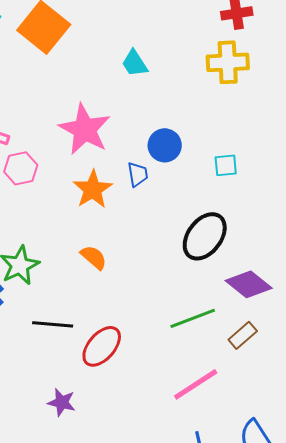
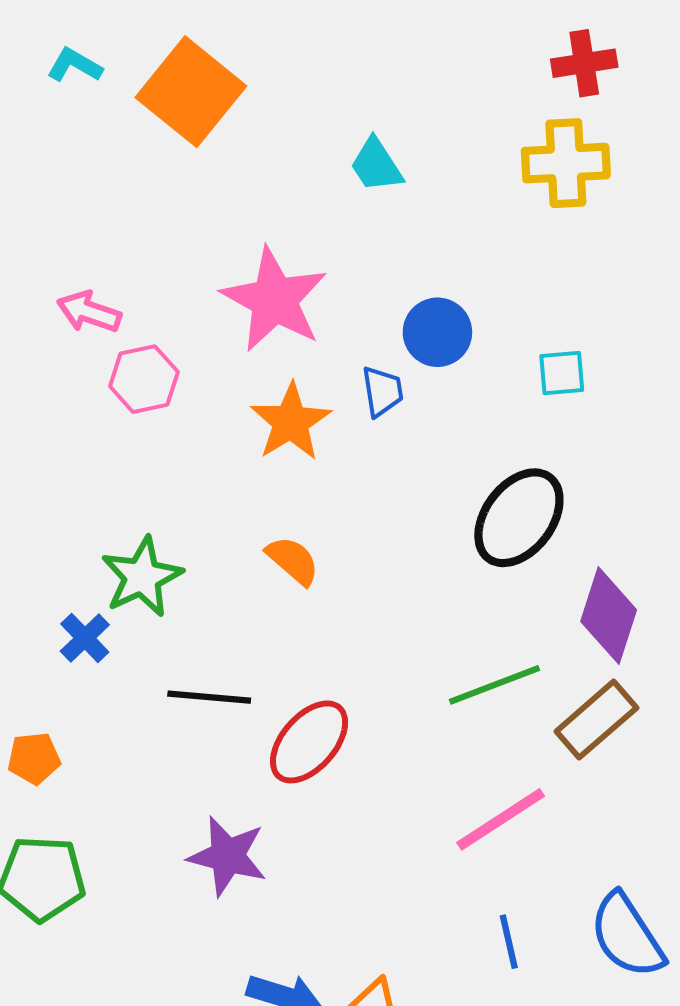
purple diamond: (249, 284) -> (609, 616), turned 69
brown rectangle: (243, 335) -> (596, 720), size x1.4
purple star: (62, 402) -> (227, 856), size x1.4

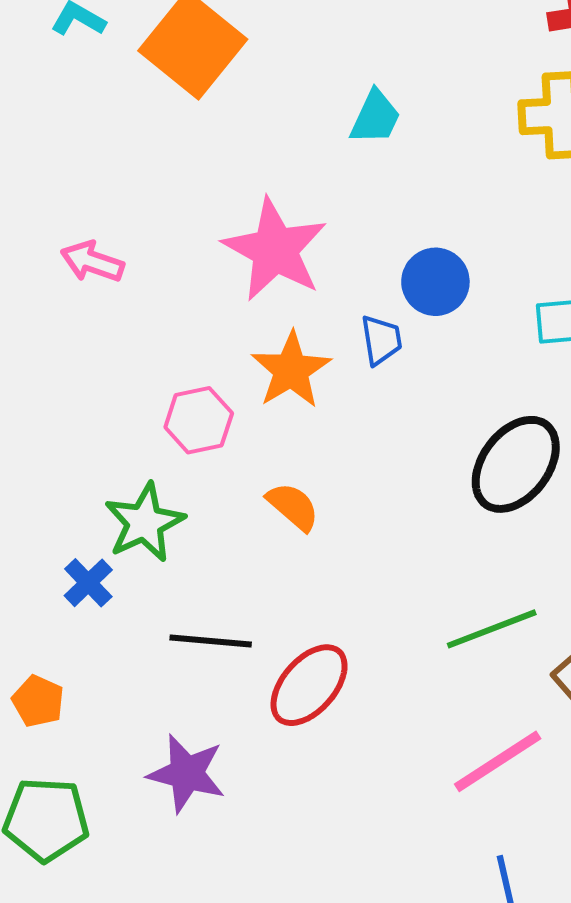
cyan trapezoid: (376, 165) -> (375, 117), turned -122
pink hexagon: (144, 379) -> (199, 420), moved
orange pentagon: (34, 758) -> (38, 701), turned 30
purple star: (227, 856) -> (187, 773), moved

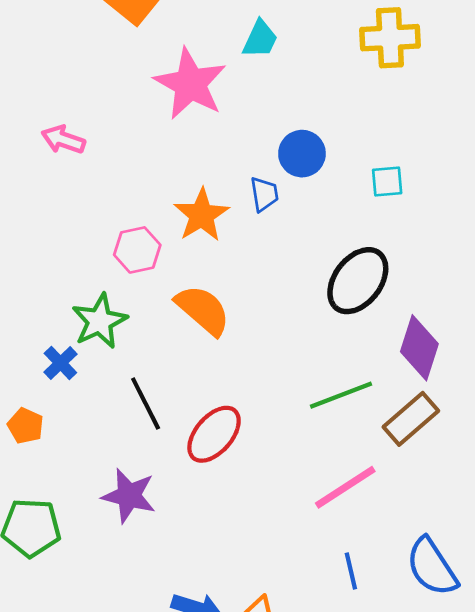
pink star: (275, 250) -> (190, 84), moved
orange semicircle: (293, 507) -> (203, 310), size x1.5
black line: (211, 641) -> (146, 404), turned 58
orange pentagon: (38, 701) -> (26, 426), moved

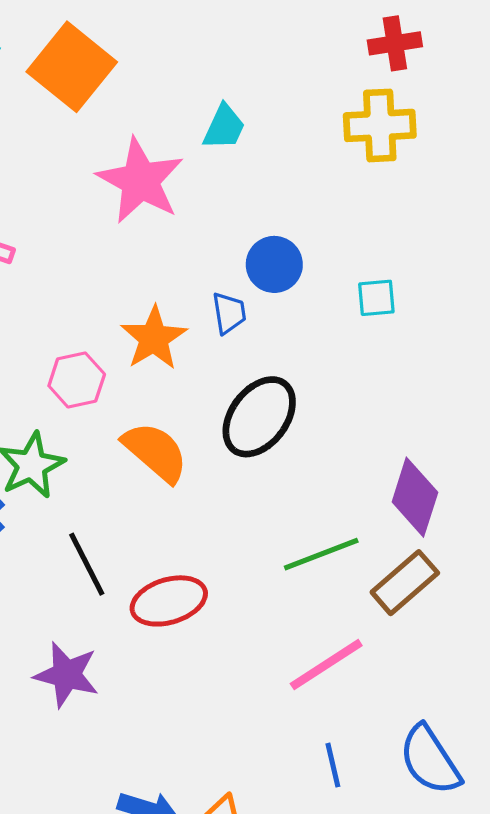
black ellipse: (358, 281) -> (259, 417), moved
red ellipse: (214, 434) -> (169, 601), turned 32

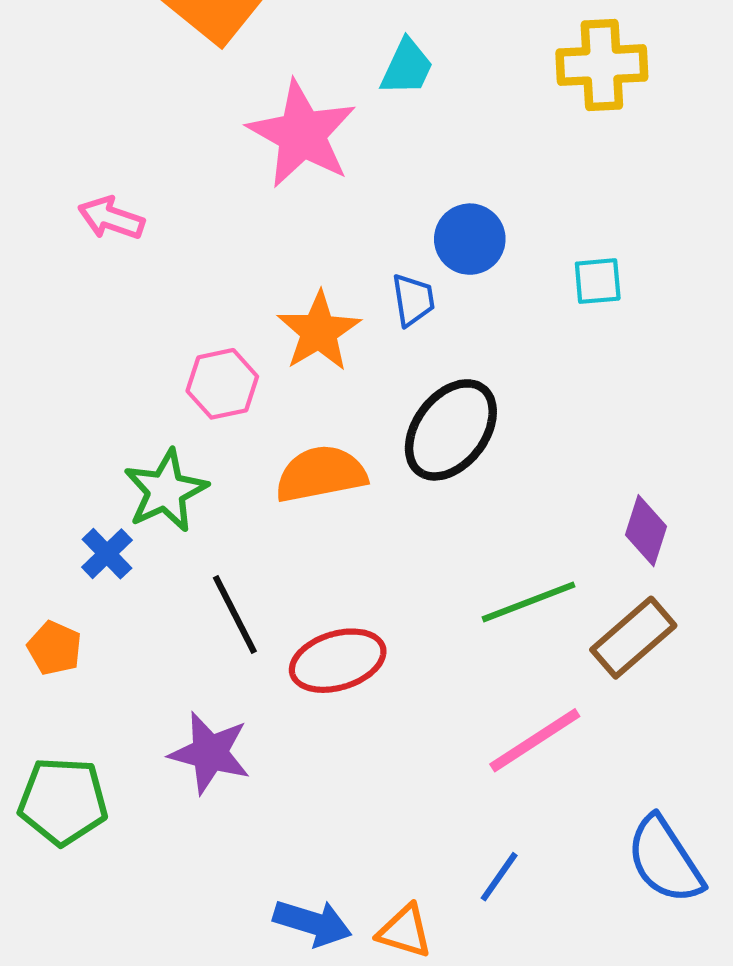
orange semicircle: (155, 452) -> (321, 474), turned -52
purple diamond: (415, 497) -> (646, 531), size x0.7
blue line: (333, 765) -> (499, 877), moved, turned 48

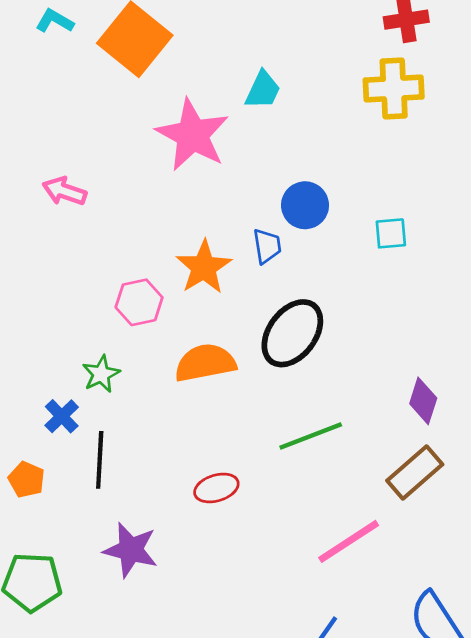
green star: (166, 491) -> (101, 374), size x0.7
green line: (528, 602) -> (311, 436), moved
black line: (235, 614) -> (100, 460), moved, turned 30
red ellipse: (338, 661) -> (216, 488), size x0.7

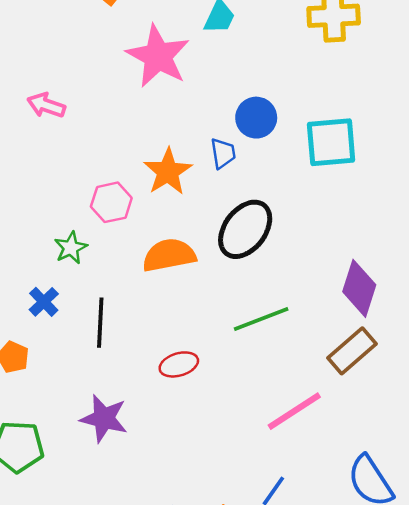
cyan square: (391, 233) -> (331, 142), size x1.8
green star: (101, 374) -> (71, 248), moved
purple diamond: (423, 401) -> (359, 288), size x1.4
black line: (100, 460) -> (100, 323), moved

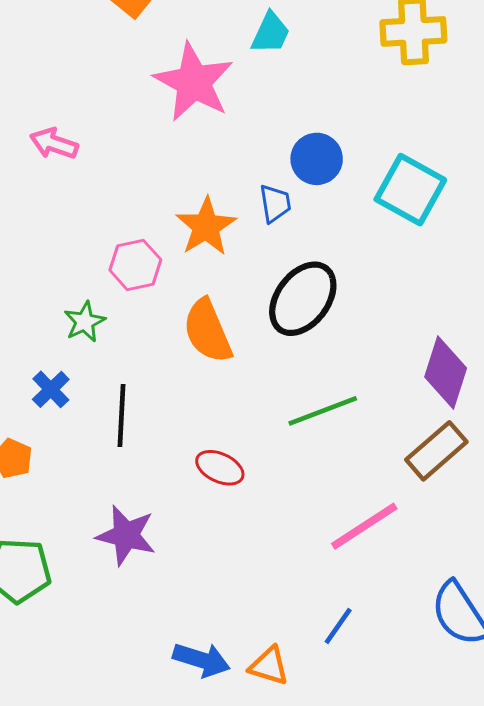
cyan square: (331, 142) -> (410, 190), turned 34
orange semicircle: (169, 255) -> (208, 331), turned -102
red ellipse: (179, 364) -> (220, 468), turned 42

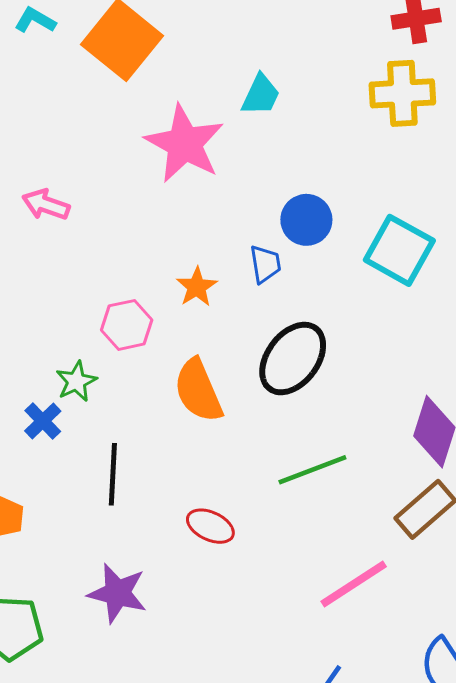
orange star: (206, 227) -> (197, 287), size x0.7
blue cross: (51, 389) -> (43, 421), moved

